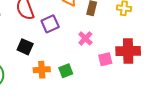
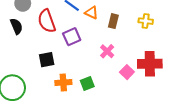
black square: (25, 47) -> (47, 60), turned -35
pink square: (105, 59) -> (127, 72), turned -32

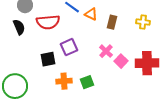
red semicircle: (47, 21) -> (48, 22), turned -75
purple square: (72, 37) -> (69, 47), moved
pink square: (127, 72) -> (121, 61), moved

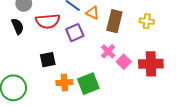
brown rectangle: (112, 22) -> (114, 21), size x1.5
purple square: (69, 47) -> (75, 33), moved
green square: (87, 82) -> (88, 84), size x1.5

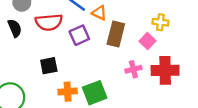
brown rectangle: (114, 21) -> (116, 34), moved
pink cross: (108, 51) -> (133, 69), moved, turned 32
pink square: (124, 62) -> (147, 41), moved

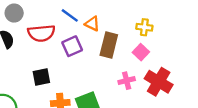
yellow cross: (160, 22) -> (144, 27), moved
red cross: (165, 70) -> (159, 82), turned 32

